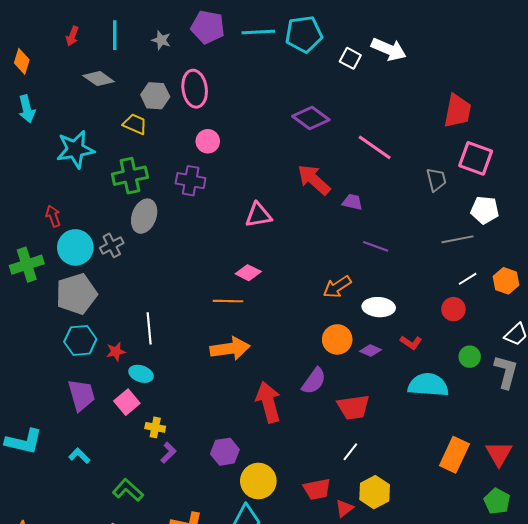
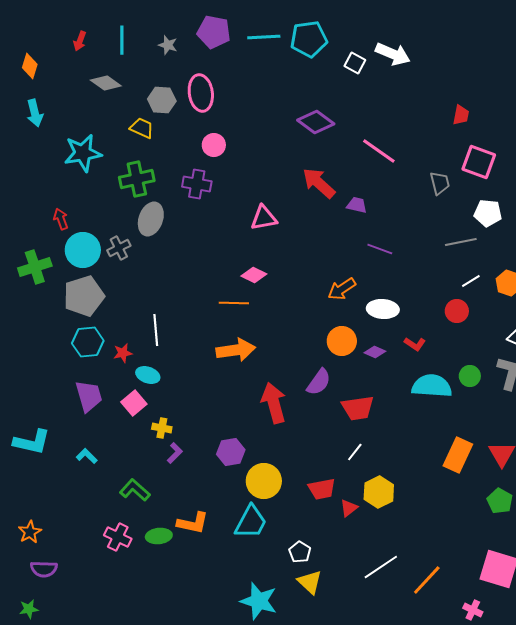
red trapezoid: (458, 111) -> (461, 115), size x0.6
green circle: (470, 357) -> (470, 376), moved

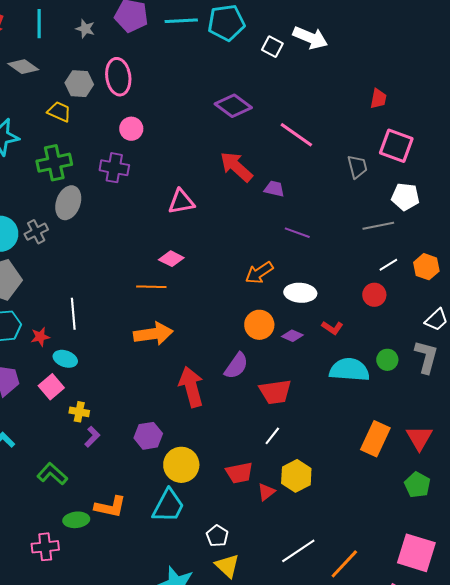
pink cross: (118, 537) -> (45, 547), moved, turned -32

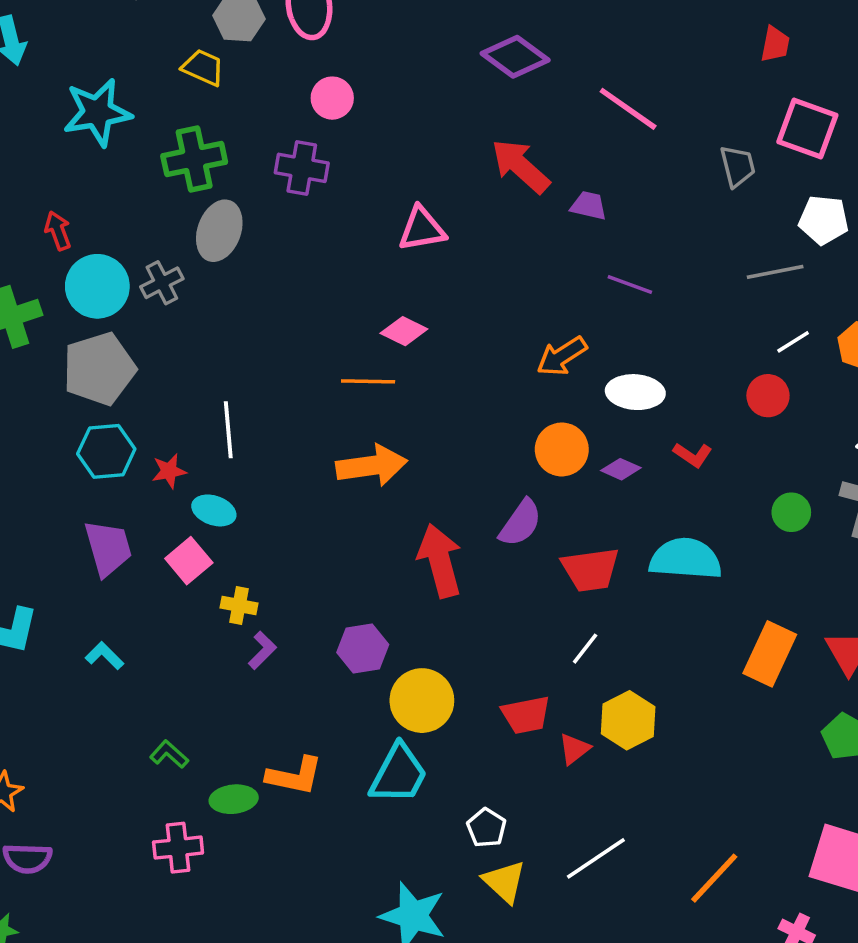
cyan semicircle: (349, 370) -> (685, 559), moved
green L-shape: (52, 474) -> (169, 754), moved, size x0.7
white line: (298, 551) -> (596, 858), moved

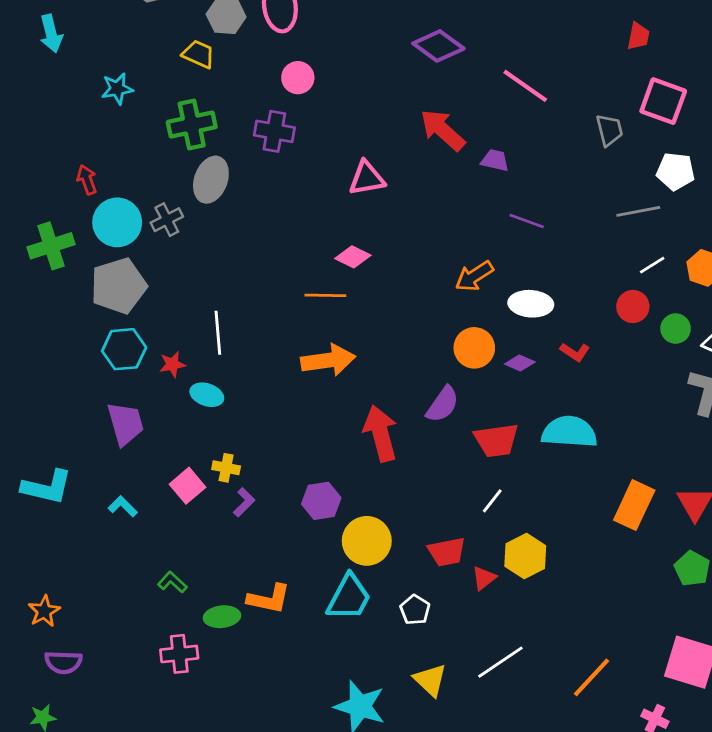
cyan star: (97, 112) -> (117, 89), size x0.6
green circle: (791, 512) -> (676, 329), moved
pink square: (189, 561) -> (188, 486), moved
white pentagon: (486, 828) -> (415, 610), moved

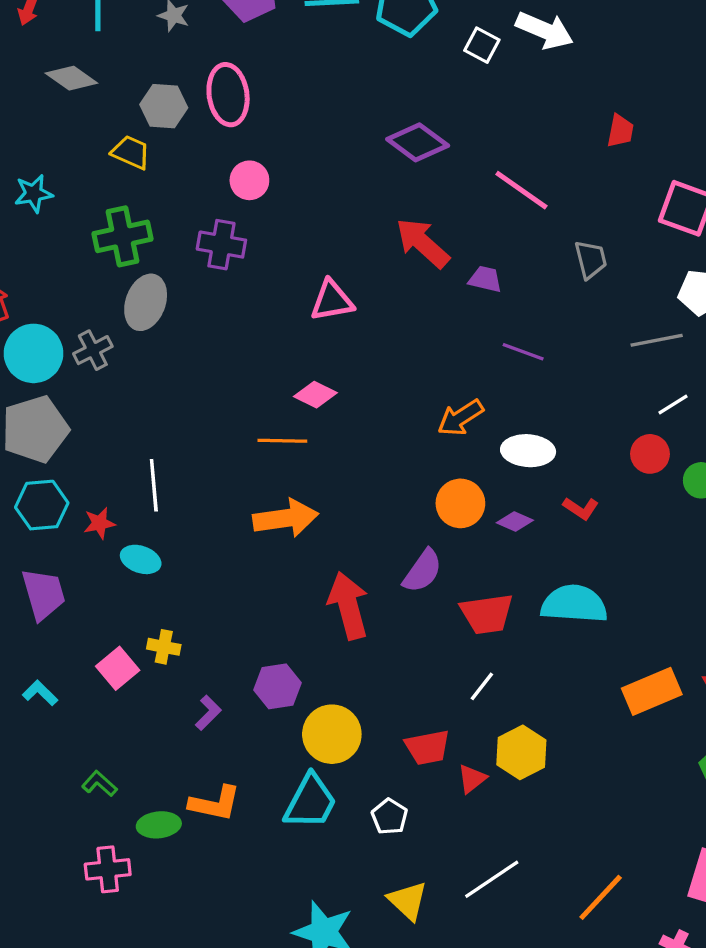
red trapezoid: (638, 36) -> (620, 131), moved
gray trapezoid: (609, 130) -> (591, 259), moved
purple L-shape: (244, 502) -> (208, 713), moved
orange rectangle: (634, 505) -> (652, 691), turned 42

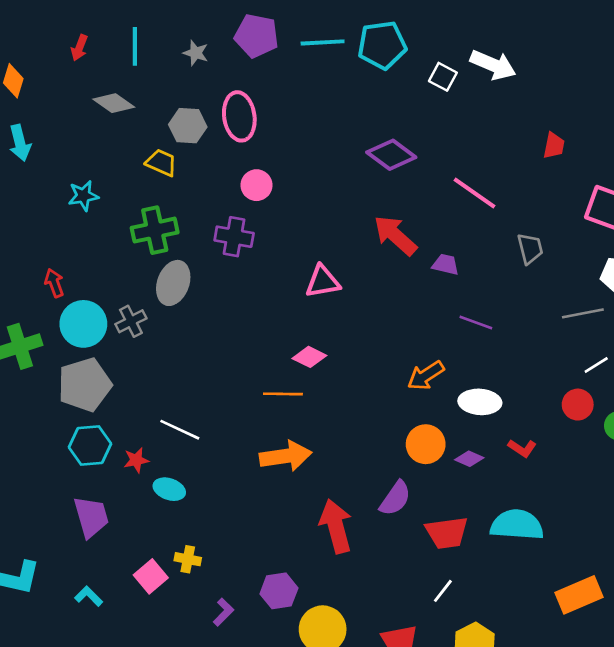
white line: (154, 485) -> (180, 430), turned -60

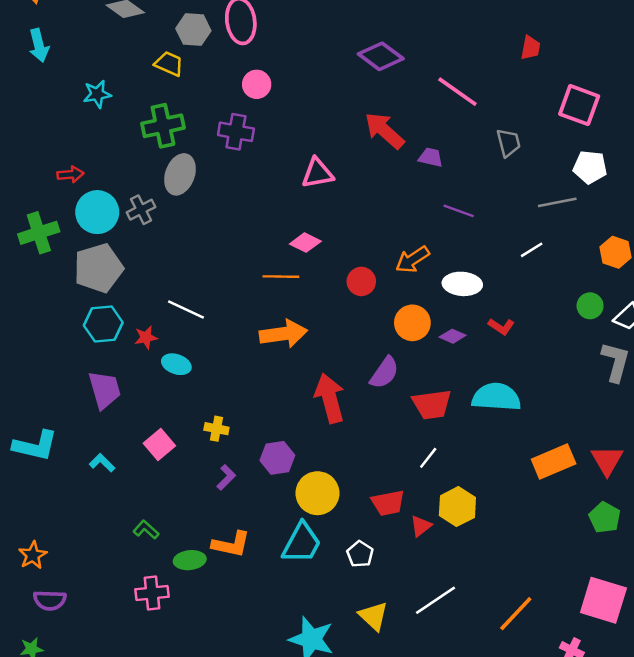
red arrow: (54, 283) -> (70, 174), turned 105
white line: (596, 365) -> (532, 250), moved
red circle: (578, 405) -> (361, 281), moved
yellow cross: (188, 559) -> (216, 429), moved

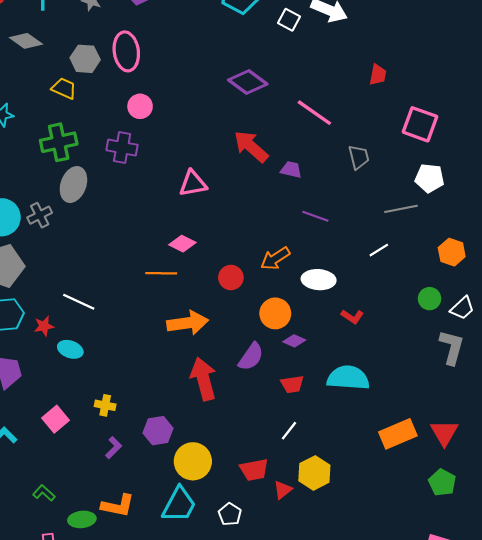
orange arrow: (283, 334) -> (188, 323), moved
purple diamond: (453, 336) -> (294, 341), moved
red trapezoid: (432, 404) -> (292, 384), size x0.7

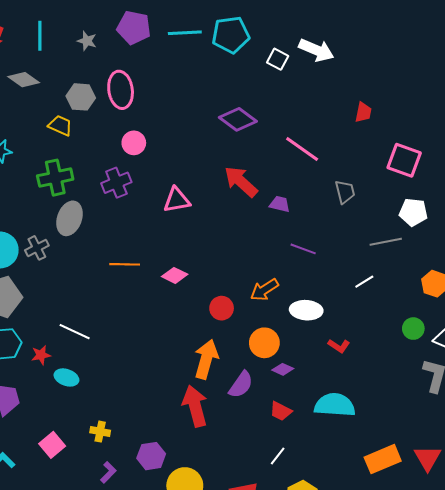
purple cross: (122, 148) -> (116, 183), turned -32
pink triangle: (193, 183) -> (177, 200), moved
orange line: (161, 273) -> (125, 264), moved
orange arrow: (188, 323) -> (206, 359), moved, turned -66
red trapezoid: (292, 384) -> (281, 411), turned 35

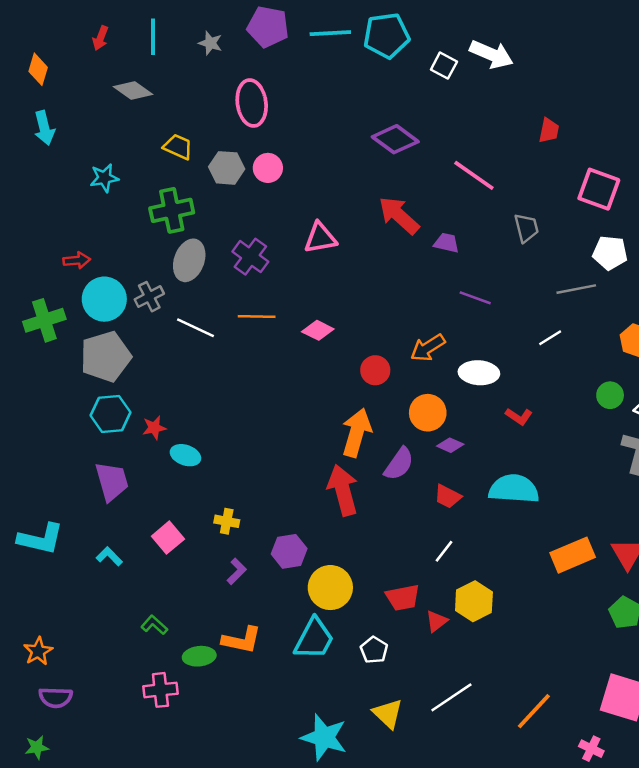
gray hexagon: (81, 97) -> (227, 168), moved
purple cross: (116, 183) -> (250, 257), moved, turned -32
white line: (75, 332) -> (195, 328), moved

